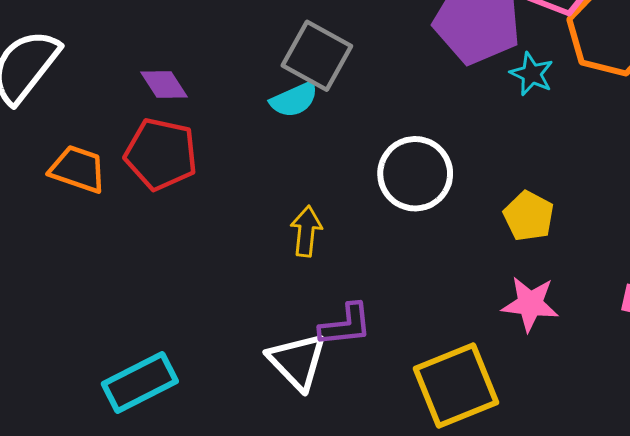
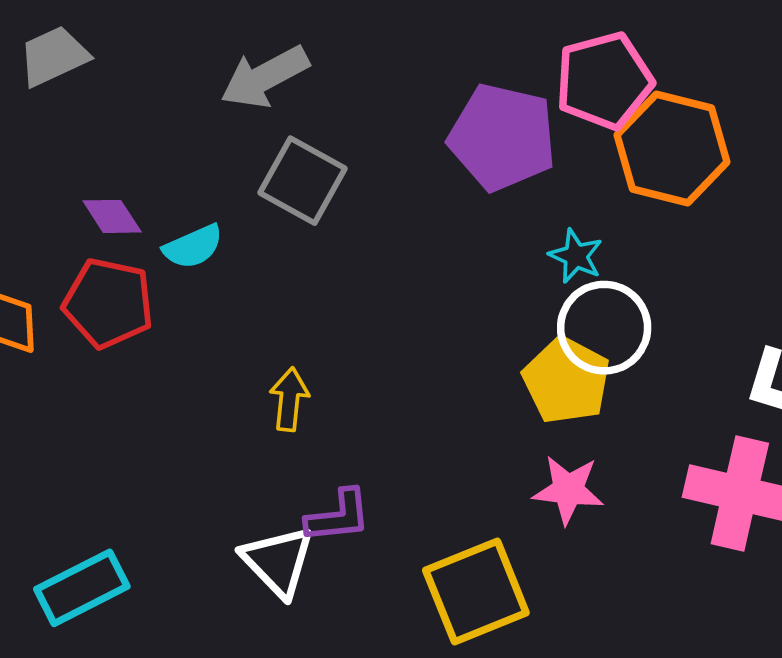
cyan star: (532, 74) -> (576, 256), moved
cyan semicircle: (294, 100) -> (193, 247), moved
white circle: (415, 174) -> (604, 328), moved
yellow pentagon: (529, 216) -> (566, 380), size x1.4

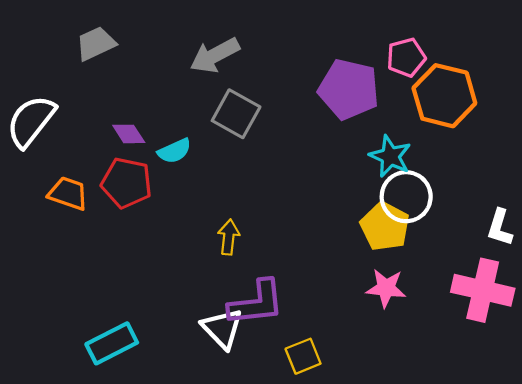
pink pentagon: (604, 81) -> (406, 57), size x0.7
cyan star: (576, 256) -> (390, 156), size x1.4
purple L-shape: (338, 516) -> (256, 303), size x1.5
yellow square: (476, 592) -> (303, 356), moved, size x0.6

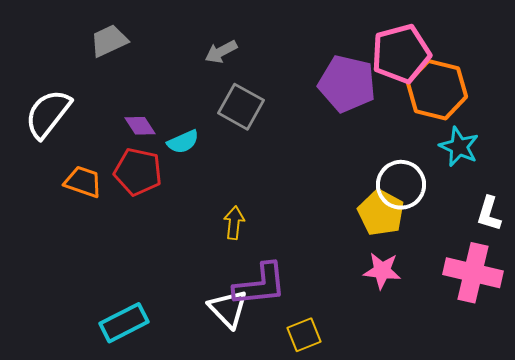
gray arrow: (215, 55) -> (221, 52), size x0.7
pink pentagon: (406, 57) -> (401, 54), size x1.6
cyan star: (390, 156) -> (459, 147), moved

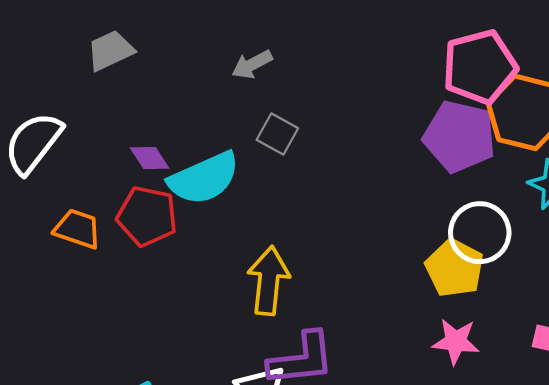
purple pentagon: (347, 84) -> (460, 137), moved
gray square: (241, 107) -> (277, 134), size x0.7
cyan semicircle: (183, 142) -> (204, 178), size x1.8
yellow arrow: (234, 223) -> (268, 281), size x1.6

